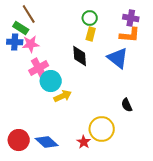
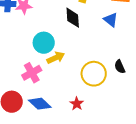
blue triangle: (118, 58) -> (111, 20), size x0.7
pink cross: (39, 68) -> (32, 73), moved
yellow circle: (102, 129) -> (94, 74), moved

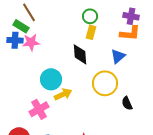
blue triangle: (111, 20) -> (118, 56), turned 42
yellow circle: (94, 74) -> (105, 83), moved

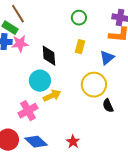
yellow rectangle: (91, 32) -> (80, 47), moved
black diamond: (80, 54) -> (49, 56), moved
black semicircle: (127, 103) -> (108, 106), moved

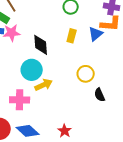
blue triangle: (107, 58) -> (96, 34), moved
yellow circle: (94, 85) -> (86, 74), size x0.7
pink cross: (28, 111) -> (20, 100), turned 30

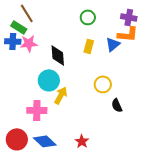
yellow arrow: (44, 85) -> (61, 95), turned -36

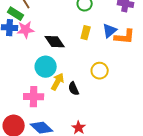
orange L-shape: (128, 34) -> (125, 37), moved
black diamond: (58, 55) -> (55, 42), turned -30
black semicircle: (117, 105) -> (74, 89), moved

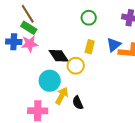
green rectangle: (16, 14) -> (29, 28), moved
yellow circle: (100, 71) -> (76, 66), moved

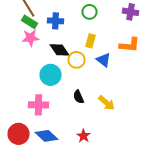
blue cross: (14, 42) -> (56, 21), moved
blue triangle: (114, 45) -> (104, 60), moved, turned -42
yellow arrow: (62, 96) -> (106, 103), moved, turned 102

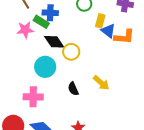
green rectangle: (30, 22) -> (41, 22), moved
yellow rectangle: (90, 41) -> (100, 21), moved
blue triangle: (104, 60) -> (108, 31), moved
yellow arrow: (106, 103) -> (101, 83), moved

